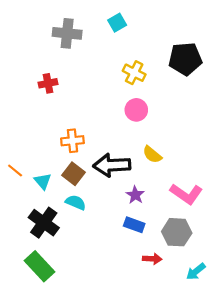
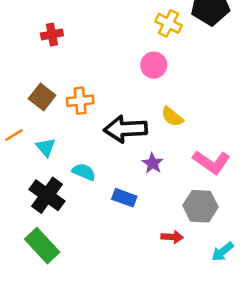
yellow cross: (134, 73) -> (169, 23), moved
orange line: (15, 171) -> (14, 135), turned -70
brown square: (74, 174) -> (42, 97), moved
blue rectangle: (134, 225) -> (124, 198), moved

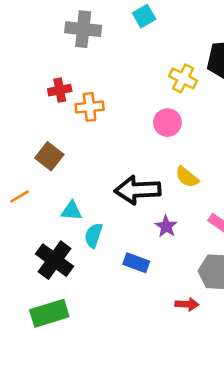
orange cross: (80, 101) -> (90, 107), moved
cyan triangle: (46, 147) -> (71, 211), moved, turned -45
cyan semicircle: (84, 172) -> (93, 235), turned -95
green rectangle: (42, 246) -> (49, 313), turned -64

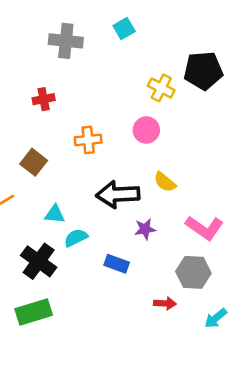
orange cross: (90, 107) -> (88, 140), moved
purple star: (166, 226) -> (145, 229), turned 30
cyan semicircle: (93, 235) -> (76, 238), turned 45

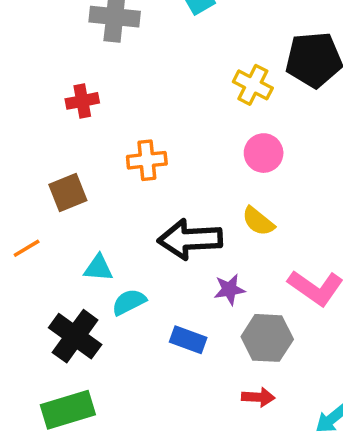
pink circle: (146, 130) -> (264, 153), moved
brown square: (34, 162) -> (68, 193), turned 30
gray hexagon: (193, 272) -> (267, 338), moved

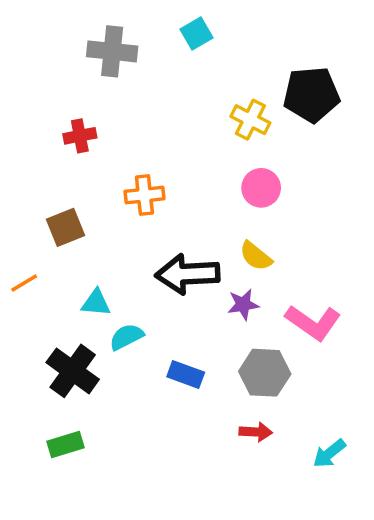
purple star: (229, 289) -> (243, 305), moved
green rectangle: (68, 410) -> (65, 445), size x0.7

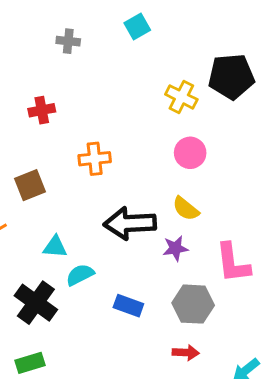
gray cross: (112, 51) -> (68, 41), size x0.6
pink L-shape: (313, 322) -> (233, 263), turned 48

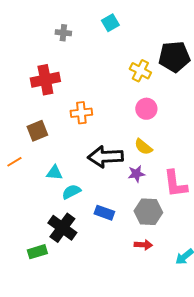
red cross: (42, 110) -> (45, 80), size x1.6
black cross: (36, 303) -> (62, 228), moved

